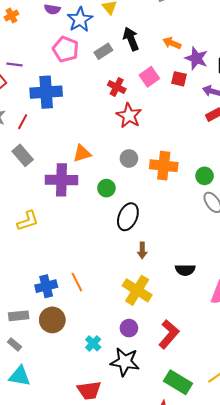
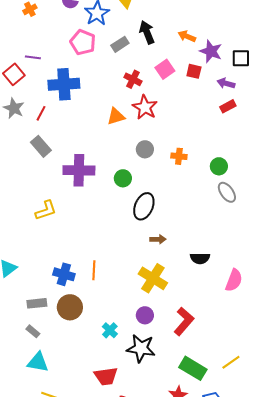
orange triangle: (82, 153) -> (116, 116), moved
orange cross: (164, 166) -> (179, 156), size x0.6
brown arrow: (142, 250) -> (158, 239), turned -91
orange line: (77, 282) -> (94, 270), turned 30
blue cross: (46, 286) -> (64, 274), turned 30

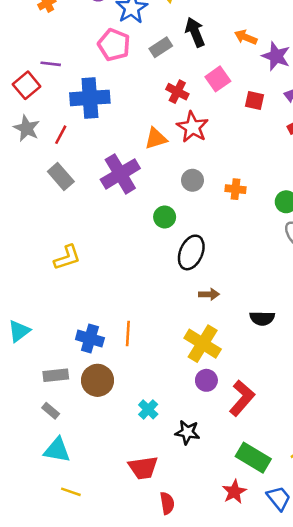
red square: (194, 71) -> (255, 100), moved
purple cross: (79, 170) -> (120, 174), moved, turned -32
purple circle: (145, 315) -> (206, 380), moved
black star: (141, 348) -> (187, 432), size x0.7

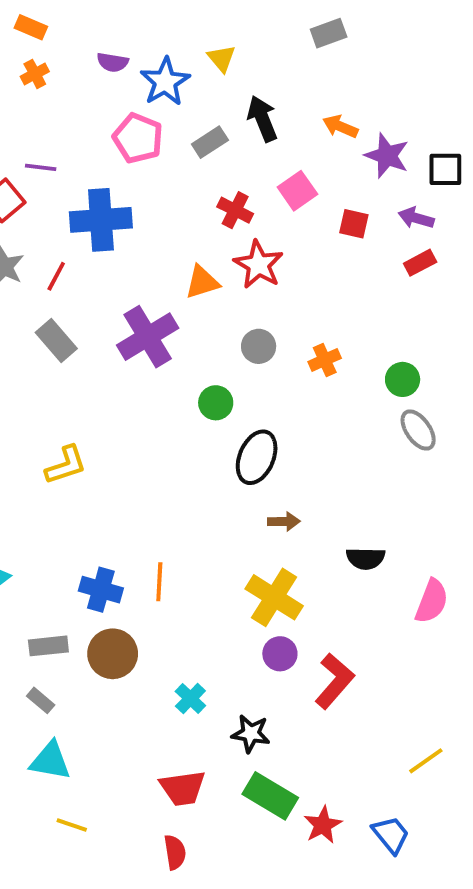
orange cross: (236, 189) -> (325, 360), turned -30
green rectangle: (253, 458) -> (270, 796), moved
red semicircle: (167, 503) -> (175, 852), moved

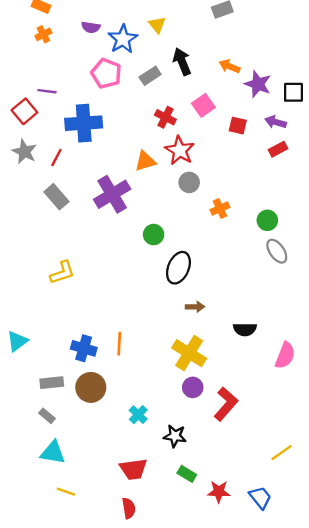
gray circle: (259, 346) -> (189, 182), moved
green rectangle: (270, 796) -> (187, 474), size x0.6
red star: (323, 825) -> (219, 492), turned 30

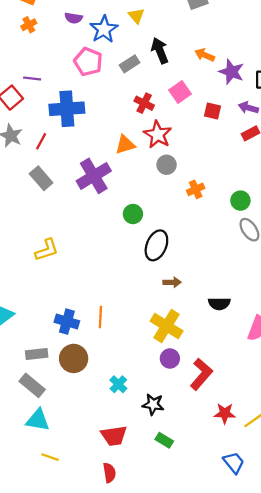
gray rectangle: (47, 416) -> (32, 385), size x1.6
red star: (219, 492) -> (225, 413), moved

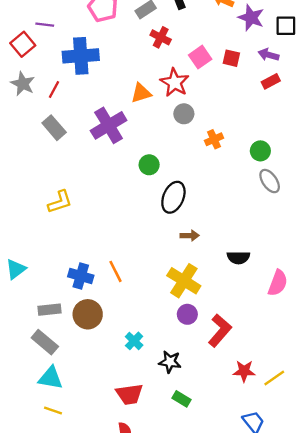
pink square: (180, 92) -> (200, 57), moved
red cross: (144, 103) -> (161, 37), moved
orange line: (100, 317) -> (115, 271), turned -30
yellow line: (50, 457) -> (53, 410), moved

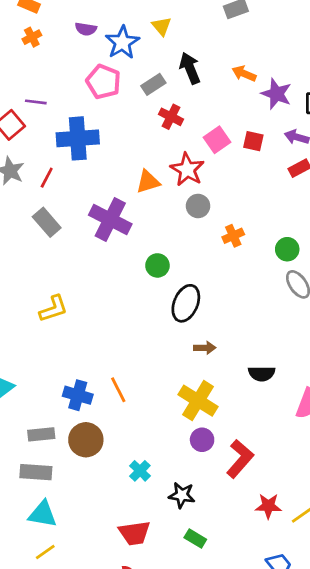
purple cross: (109, 125) -> (110, 219), turned -32
gray rectangle: (45, 342) -> (36, 472), turned -36
yellow line: (53, 410) -> (45, 552), turned -54

